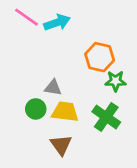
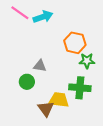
yellow trapezoid: (65, 112) -> (59, 100), moved
green cross: (106, 117) -> (80, 88), turned -30

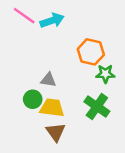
green cross: (80, 88) -> (97, 107), turned 30
yellow trapezoid: (59, 100) -> (52, 108), moved

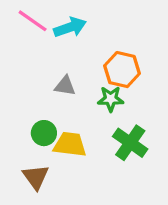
green star: (105, 74) -> (111, 99), moved
gray triangle: (48, 80) -> (65, 86), moved
brown triangle: (56, 132) -> (36, 177), moved

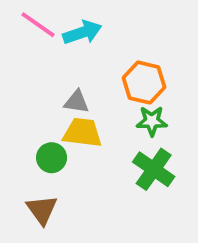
green star: (111, 99) -> (152, 121), moved
yellow trapezoid: (70, 144) -> (82, 133), moved

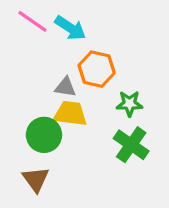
cyan arrow: (82, 32) -> (70, 28), turned 52
orange hexagon: (144, 83) -> (97, 69), moved
green circle: (52, 158) -> (44, 135), size x1.4

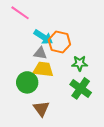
cyan arrow: (70, 28) -> (43, 37), moved
brown triangle: (36, 179) -> (41, 109), moved

